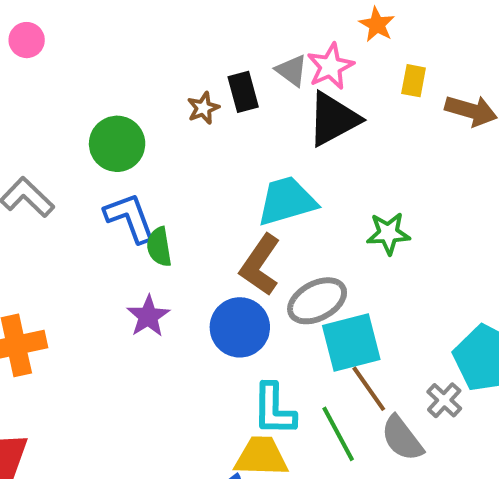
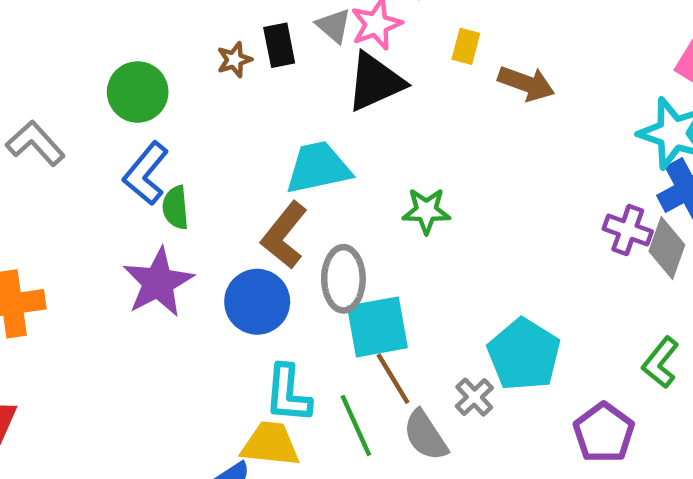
blue L-shape: (130, 218) -> (146, 173), turned -124
gray ellipse: (317, 301) -> (343, 279), turned -66
purple star: (148, 316) -> (158, 282), size x1.5

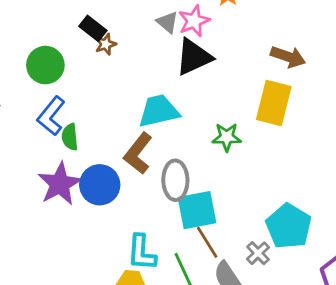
black rectangle: (279, 45) -> (93, 28), moved, turned -40
yellow rectangle: (466, 46) -> (274, 103), moved, size x2.0
blue circle: (257, 302) -> (100, 185), moved

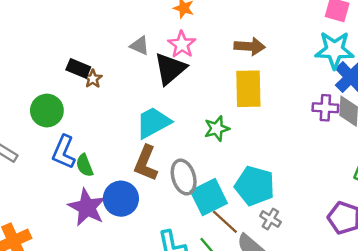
pink star: (194, 21) -> (182, 44), moved
cyan pentagon: (289, 226) -> (255, 186), moved

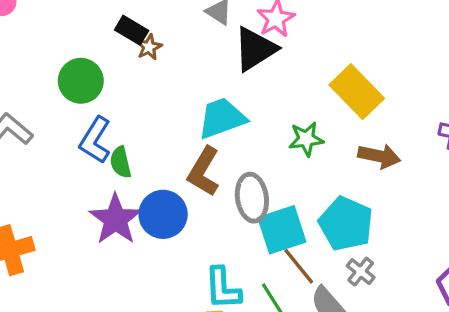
brown arrow: (250, 46) -> (379, 156), moved
yellow rectangle: (248, 89) -> (357, 92), turned -51

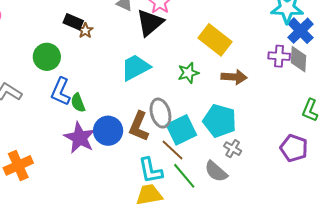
brown L-shape: (204, 172) -> (139, 126), moved
brown line: (299, 266) -> (172, 150), moved

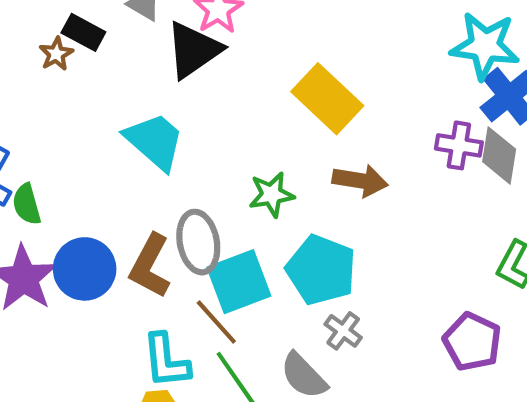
black rectangle: (73, 22) -> (83, 32), moved
cyan trapezoid: (135, 67) -> (155, 141), turned 64
green star: (188, 73) -> (272, 195), moved

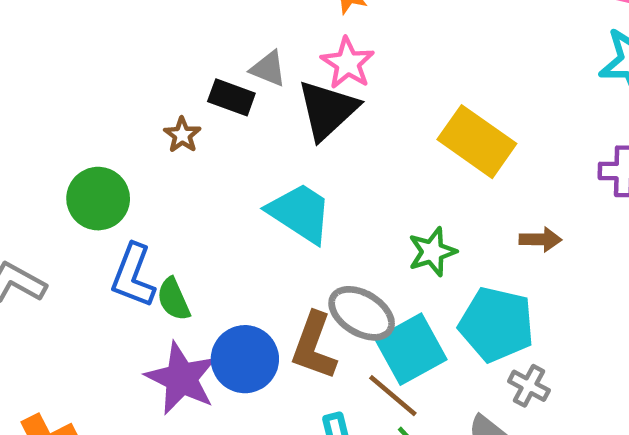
black rectangle: (83, 32) -> (231, 97), moved
brown arrow: (360, 181) -> (540, 239), moved, size x0.7
gray ellipse: (198, 242) -> (362, 313), turned -40

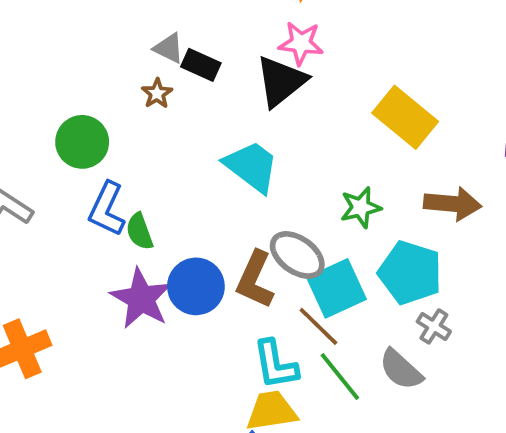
pink star: (348, 63) -> (301, 43), turned -30
gray triangle: (268, 69) -> (169, 48), moved
brown arrow: (540, 239) -> (453, 204), size x1.6

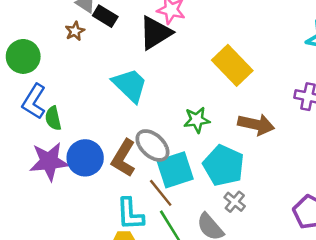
purple star: (141, 299) -> (49, 161), turned 30

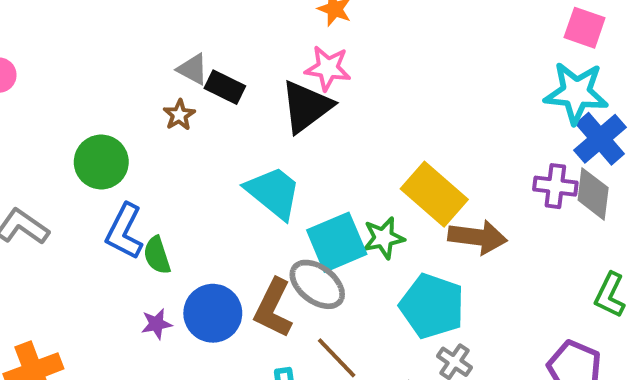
yellow rectangle: (232, 65) -> (434, 194), moved
purple star: (49, 161) -> (157, 324), size x0.5
cyan square: (175, 170) -> (337, 242), moved

